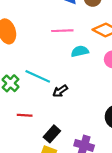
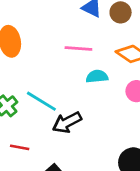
black arrow: (60, 91) -> (67, 122), size x1.5

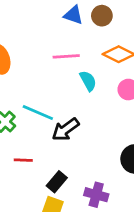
cyan semicircle: (97, 76) -> (88, 81), turned 75

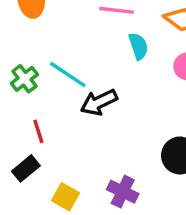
red line: (23, 160) -> (38, 131), turned 60
black rectangle: (57, 182) -> (26, 168), moved

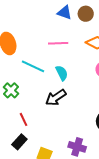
cyan semicircle: (138, 46) -> (62, 73), moved
cyan line: (68, 75) -> (33, 66), moved

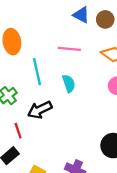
cyan line: (33, 66) -> (37, 72), turned 45
black arrow: (56, 98) -> (40, 110), moved

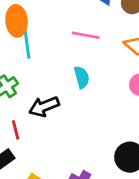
cyan line: (37, 72) -> (27, 42), moved

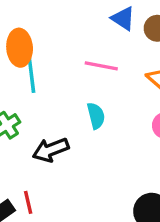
red line: (16, 130) -> (28, 202), moved

